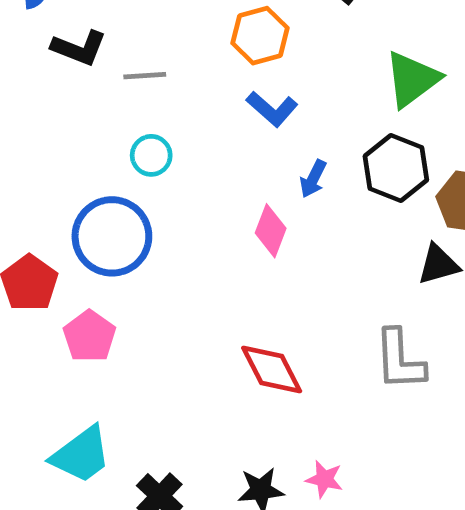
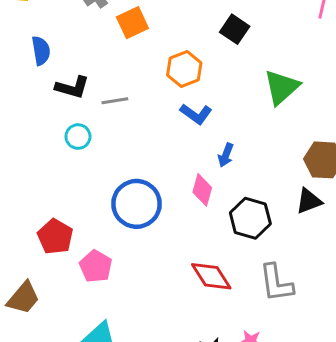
cyan circle: (151, 155) -> (78, 137), moved
black hexagon: (396, 168) -> (250, 218), moved
blue circle: (112, 236) -> (136, 204), moved
gray L-shape: (400, 360) -> (276, 283), moved

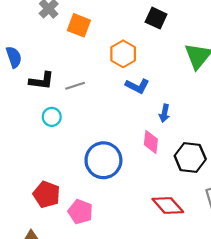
orange square: (132, 23) -> (79, 25), turned -35

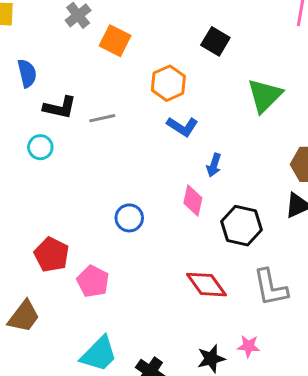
cyan circle: (52, 117) -> (40, 147), moved
blue circle: (103, 160) -> (129, 218), size x0.6

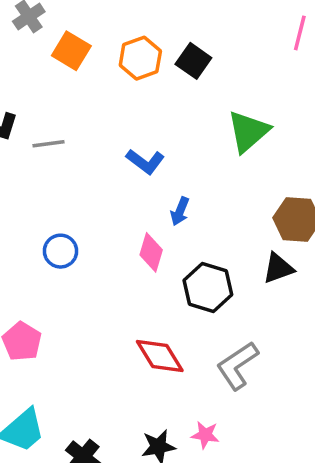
orange hexagon: (168, 83) -> (140, 58), moved
blue circle: (129, 218) -> (61, 251), moved
gray L-shape: (271, 287) -> (237, 366), turned 63

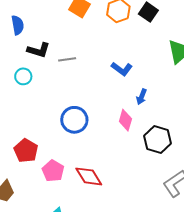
blue circle: (61, 251) -> (74, 120), size x1.4
red diamond: (160, 356) -> (89, 176), moved

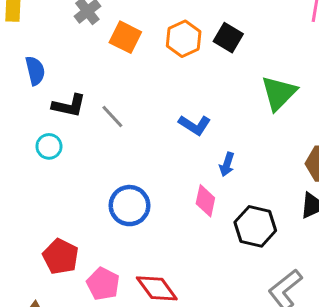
gray line: (67, 59) -> (112, 117), turned 60

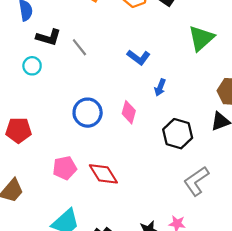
pink diamond: (205, 201) -> (129, 112), moved
red pentagon: (61, 256) -> (19, 130), moved, turned -30
pink pentagon: (103, 284) -> (65, 168), turned 30

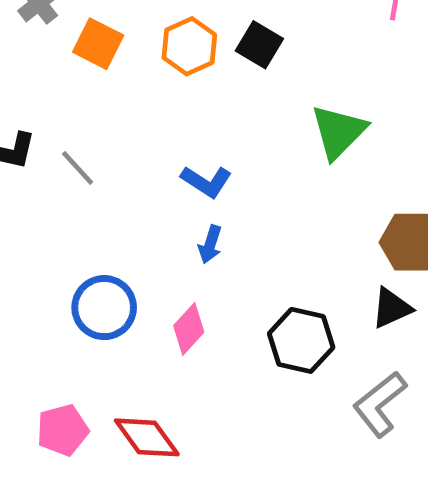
blue arrow: (160, 87) -> (210, 244), moved
pink diamond: (129, 112) -> (189, 329), moved, turned 30
gray L-shape: (196, 181) -> (380, 404), moved

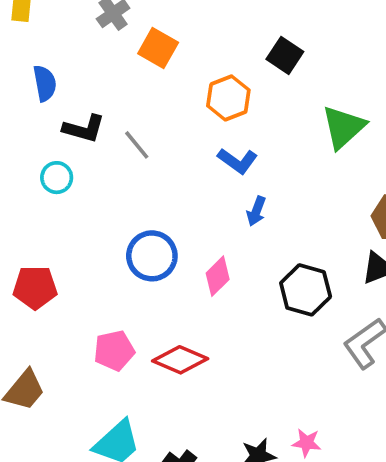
orange hexagon: (189, 46) -> (228, 98), moved
blue arrow: (210, 244) -> (256, 211), moved
red diamond: (147, 437) -> (180, 360), turned -34

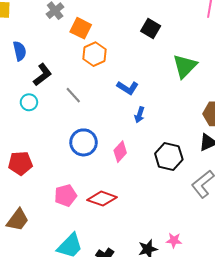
orange hexagon: (228, 98) -> (95, 54), moved
black L-shape: (84, 129) -> (42, 75), turned -50
gray line: (137, 145) -> (73, 95), moved

